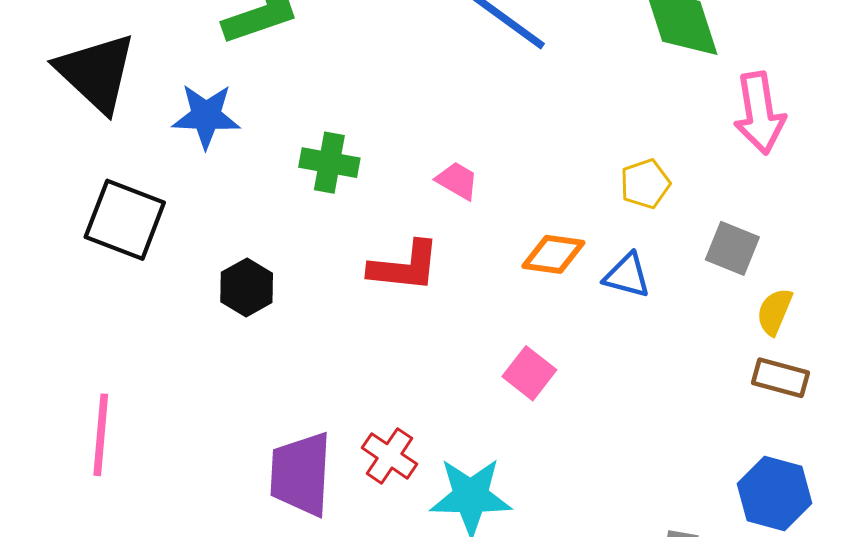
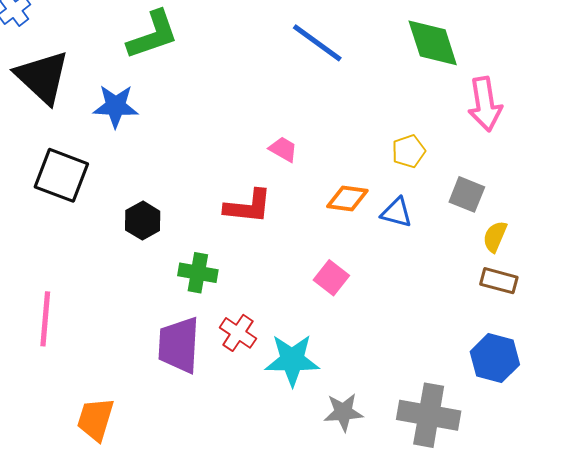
green cross: (329, 163) -> (198, 273), moved

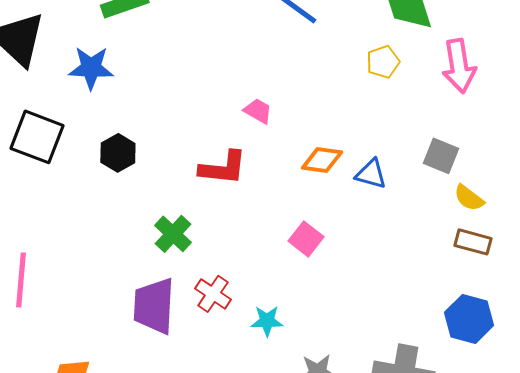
yellow pentagon: (409, 151) -> (383, 62), moved
black hexagon: (143, 221) -> (118, 153), moved
yellow semicircle: (495, 237) -> (469, 198), turned -76
green cross: (198, 273) -> (173, 234), turned 33
cyan star: (292, 360) -> (267, 321), size x0.6

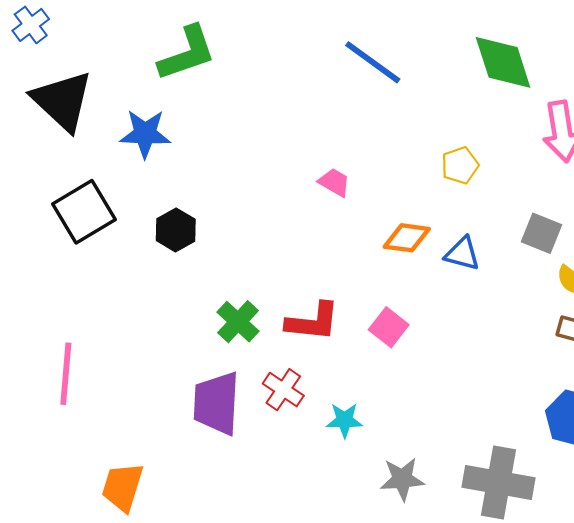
yellow pentagon: (383, 62) -> (460, 165), moved
black square: (37, 137) -> (84, 212), turned 38
red L-shape: (223, 168) -> (313, 322), moved

